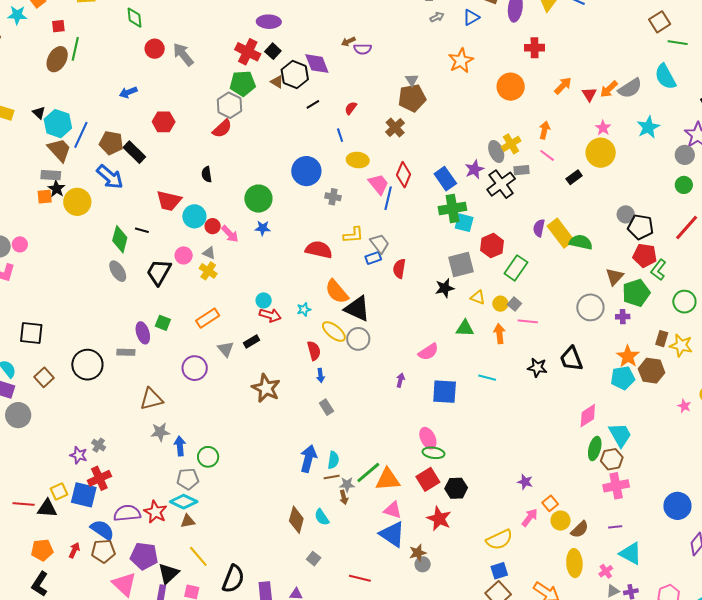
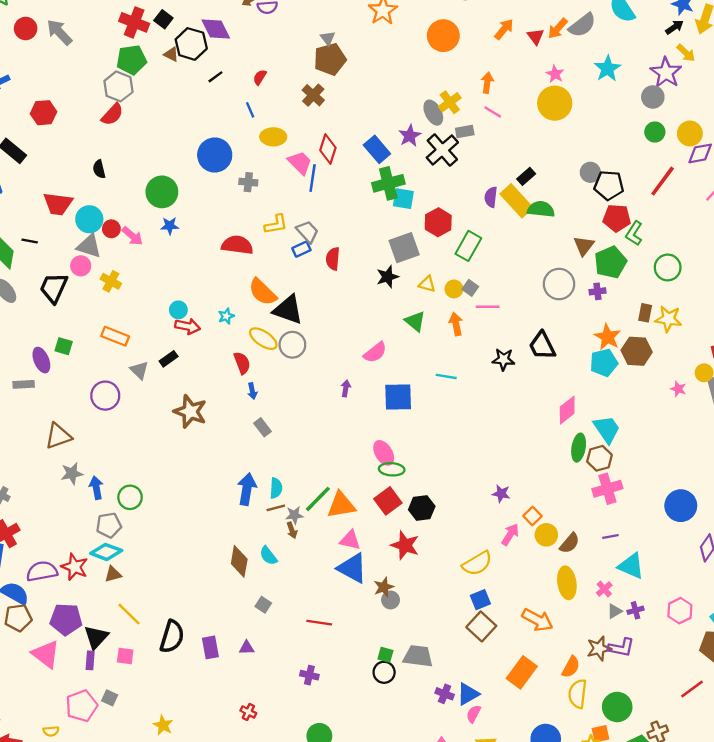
black rectangle: (574, 177) -> (526, 176), moved
gray triangle: (209, 253) -> (89, 246), moved, size x1.6
orange rectangle: (208, 318) -> (115, 336), turned 60
green triangle: (465, 328) -> (415, 321), turned 42

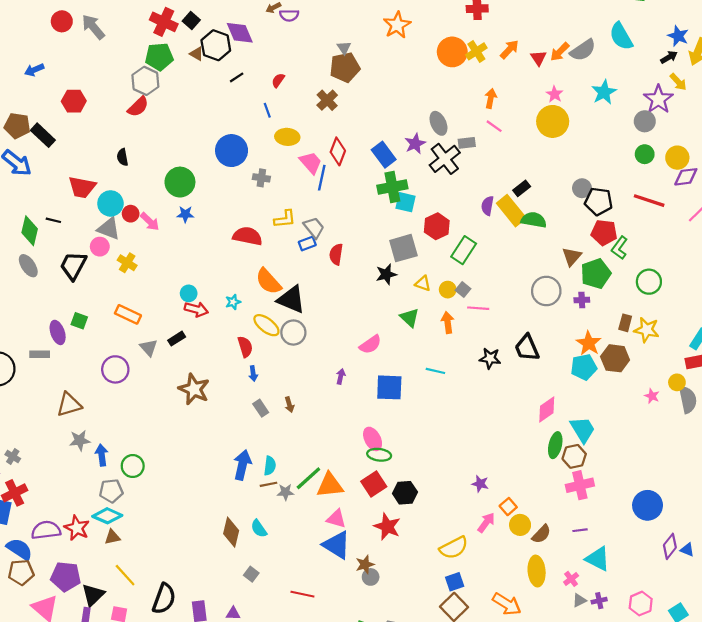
yellow cross: (450, 102) -> (476, 51), moved
red line: (663, 181) -> (649, 201), turned 68
brown arrow: (292, 530) -> (289, 405), moved

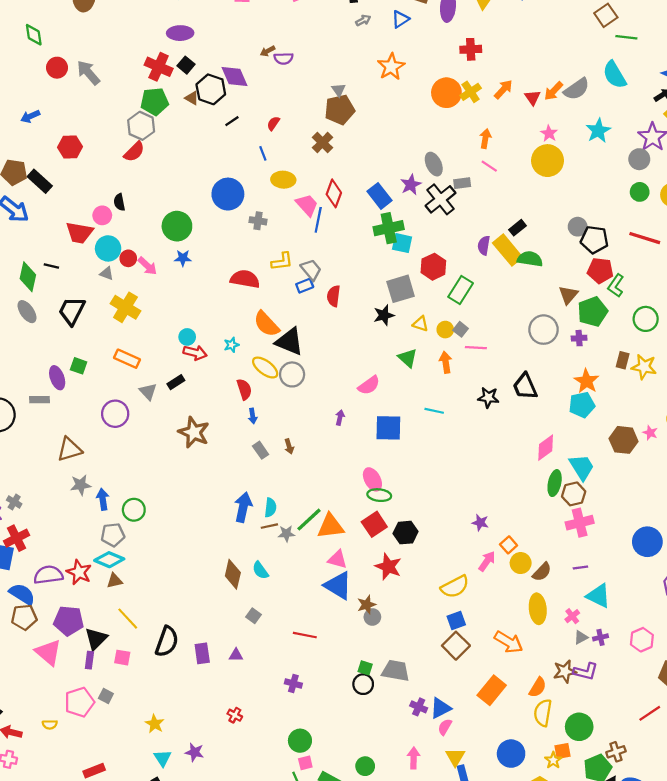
gray triangle: (109, 229) -> (107, 273), size x0.6
pink circle: (100, 247) -> (102, 215), moved
yellow cross: (127, 263) -> (125, 307), size x1.5
brown hexagon: (615, 358) -> (624, 440), moved

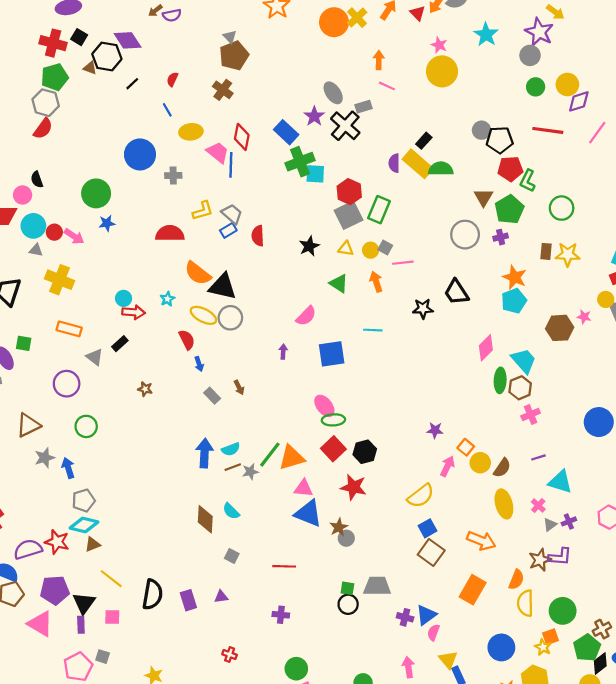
gray square: (401, 289) -> (349, 215), moved
brown star: (194, 432) -> (145, 389), size x0.5
cyan semicircle: (270, 508) -> (231, 449), turned 72
green circle: (134, 510) -> (86, 426), moved
pink cross: (580, 523) -> (531, 414), size x0.7

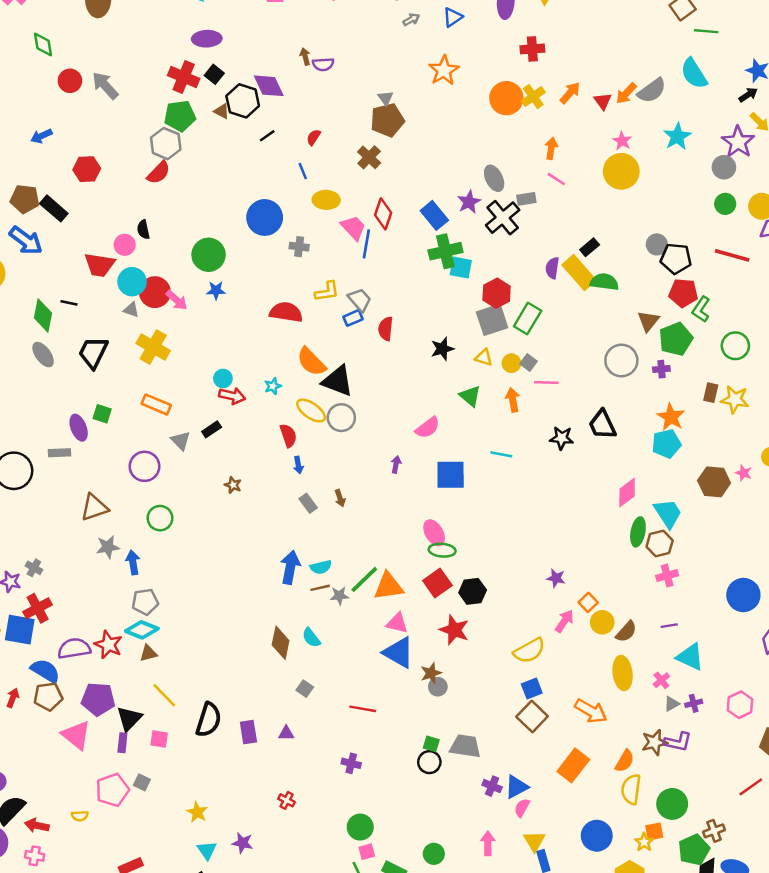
brown arrow: (155, 11) -> (305, 56), turned 104
red circle: (54, 232) -> (155, 292), size x1.6

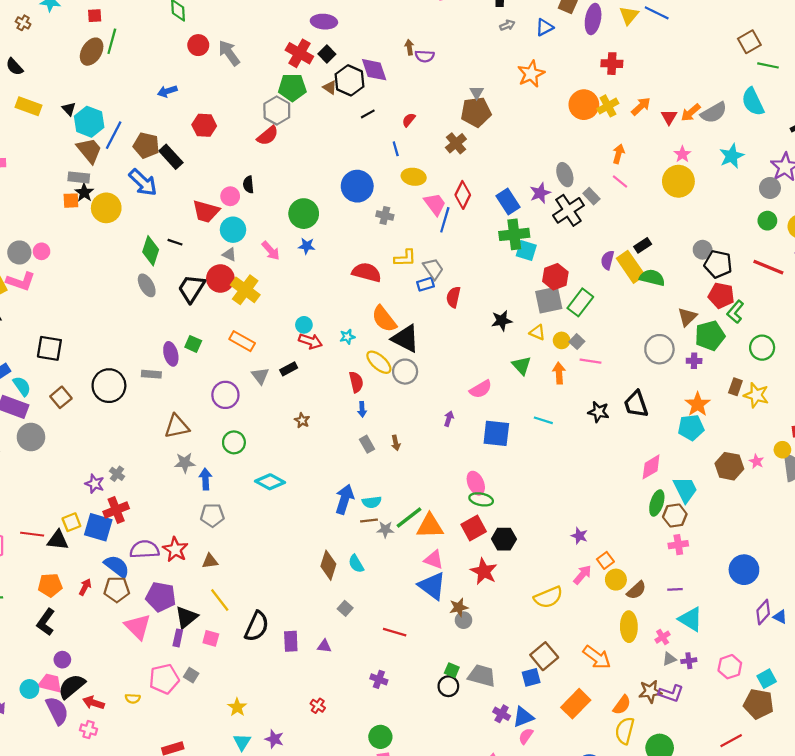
gray rectangle: (526, 199) -> (591, 196), turned 49
red circle: (155, 292) -> (220, 279), moved
cyan diamond: (142, 630) -> (270, 482), moved
blue square: (532, 688) -> (531, 677), moved

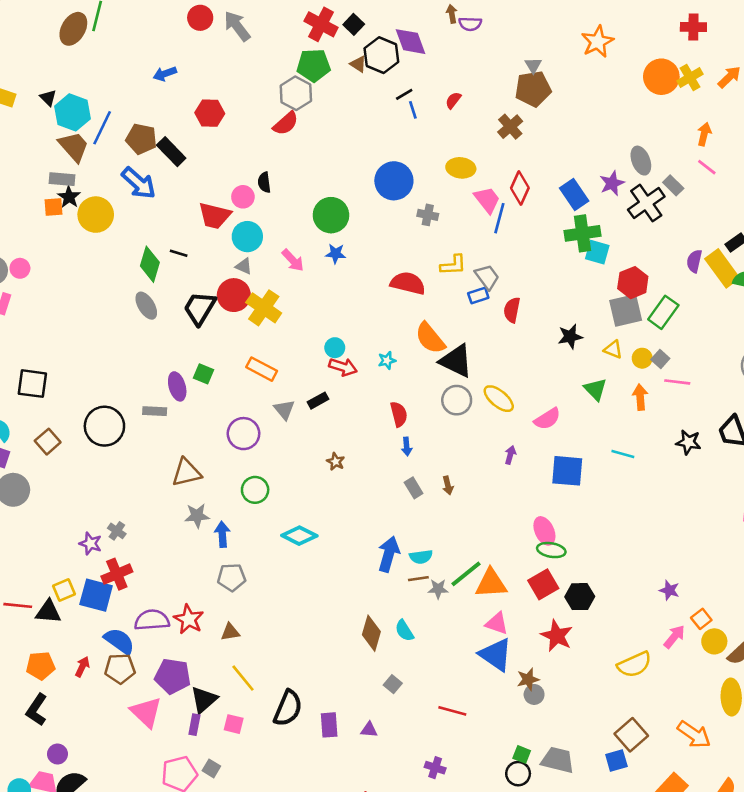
blue line: (396, 149) -> (413, 110), moved
yellow ellipse: (379, 362) -> (499, 399), moved

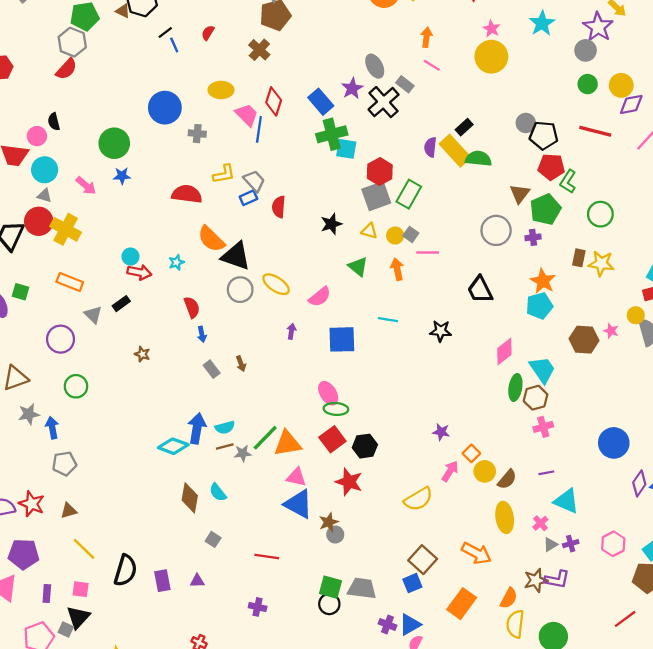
black star: (688, 442) -> (441, 331), moved
cyan diamond: (299, 536) -> (173, 446), moved
black triangle: (204, 700) -> (78, 617), moved
green square: (522, 754) -> (331, 587), size x1.5

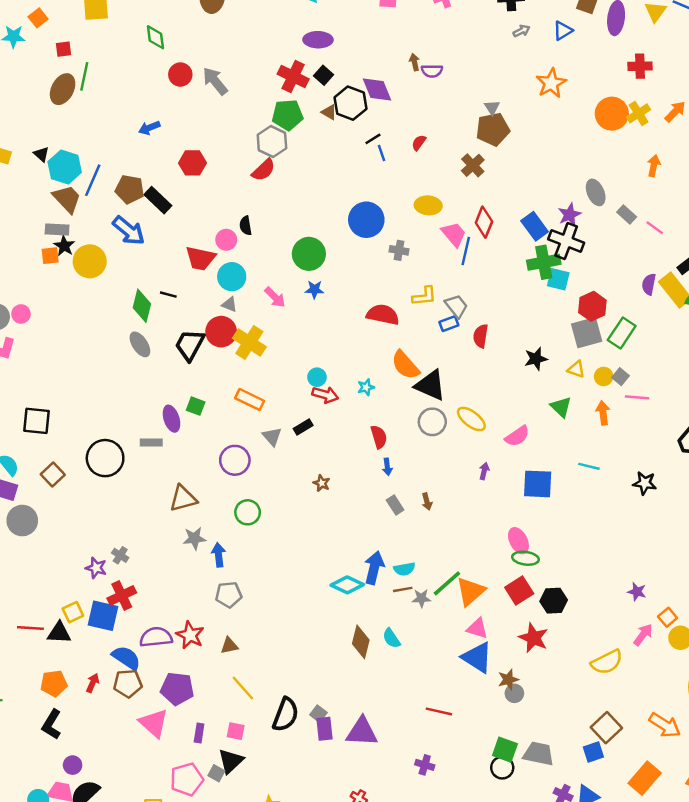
pink line: (432, 65) -> (655, 228), moved
black cross: (384, 102) -> (566, 241), moved, turned -32
orange triangle: (288, 443) -> (471, 591), turned -36
gray square: (213, 539) -> (318, 714), moved
purple triangle: (197, 581) -> (362, 732), size x2.0

